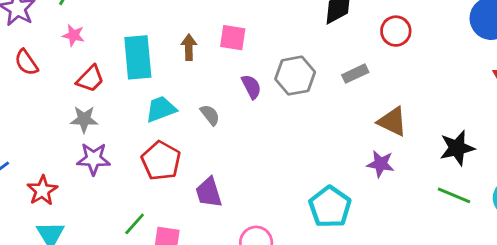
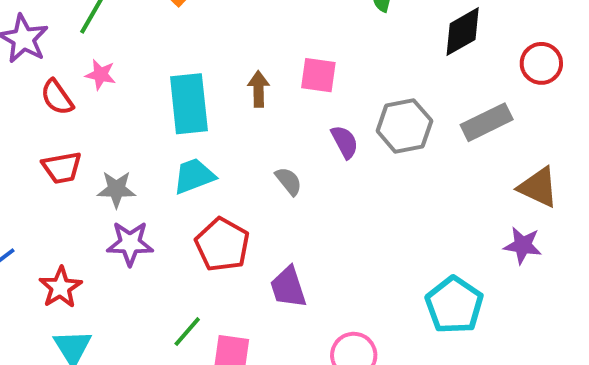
red semicircle: (26, 62) -> (57, 97), moved
gray rectangle: (355, 74) -> (487, 122), size x1.4
red trapezoid: (90, 79) -> (62, 168), moved, turned 36
cyan trapezoid: (161, 109) -> (194, 176), moved

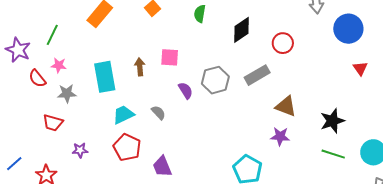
red trapezoid: (62, 168) -> (53, 123), moved, turned 30
cyan trapezoid: (194, 176) -> (123, 115), moved
gray star: (116, 189) -> (67, 93), moved
purple star: (130, 243) -> (80, 150), size x0.7

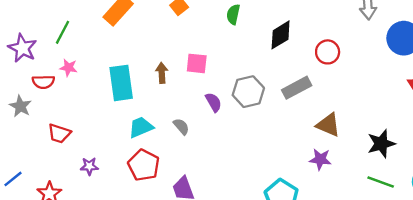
red semicircle: (37, 78) -> (43, 82), turned -54
gray star: (67, 93) -> (20, 106), moved, turned 30

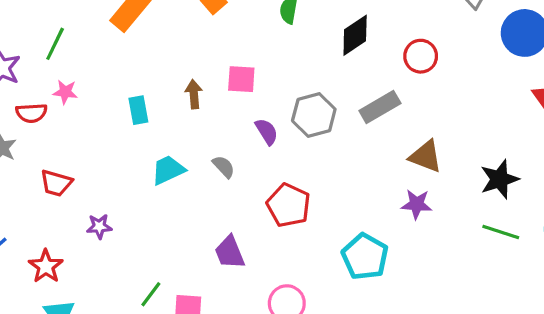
cyan rectangle: (121, 83) -> (138, 110), size x0.6
red pentagon: (144, 165) -> (289, 205), moved

